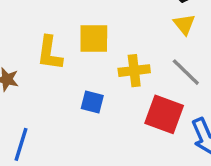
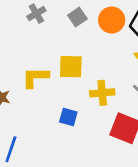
yellow L-shape: (50, 53) -> (35, 77), turned 80

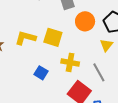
orange circle: (112, 20) -> (85, 21), moved

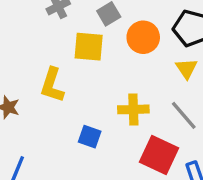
yellow square: (53, 37) -> (89, 47), moved
yellow L-shape: (26, 38) -> (52, 85), turned -75

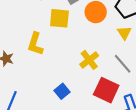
yellow cross: (133, 109) -> (89, 60), turned -36
blue square: (90, 137) -> (62, 91), moved, turned 32

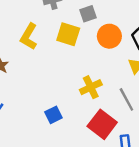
yellow L-shape: (35, 44) -> (29, 37), moved

